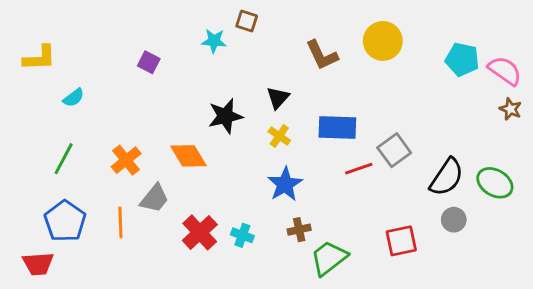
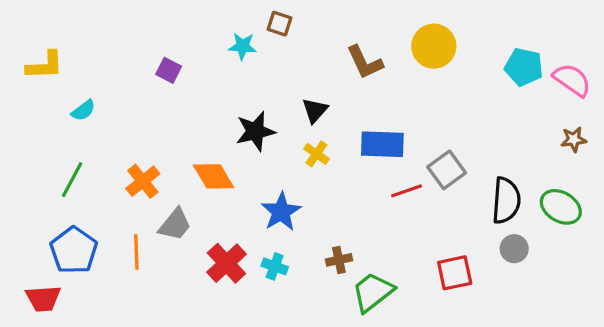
brown star: (510, 109) -> (574, 139), moved, turned -30
black semicircle: (447, 177) -> (506, 200), turned -30
blue star: (285, 184) -> (281, 212), moved

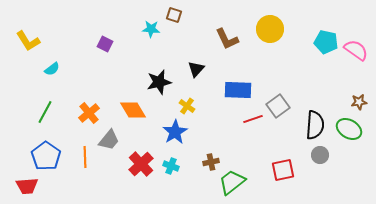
yellow L-shape: (45, 65) -> (28, 41), turned 60
brown star: (574, 139) -> (359, 102), moved
yellow cross: (316, 154) -> (187, 106), moved

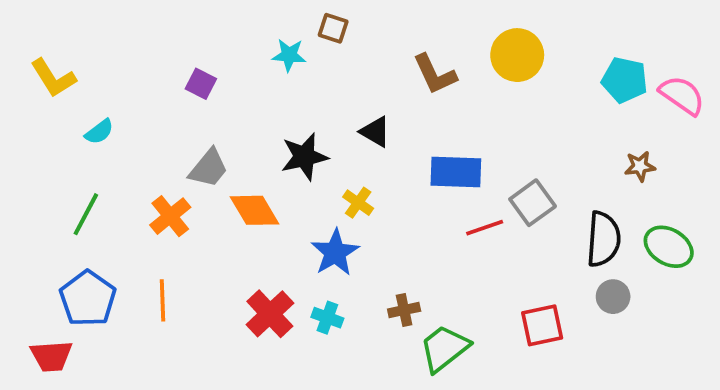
black triangle: (196, 69) -> (375, 132), turned -42
brown star: (359, 102) -> (640, 166), moved
gray trapezoid: (109, 140) -> (209, 168), moved

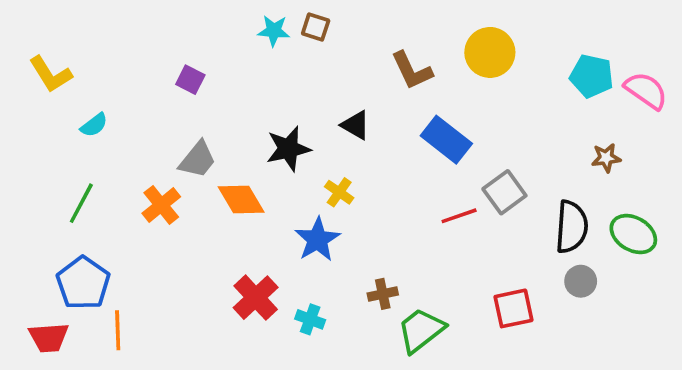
cyan star: (289, 55) -> (274, 31), moved
blue rectangle: (456, 172) -> (446, 140), moved, turned 36
orange line: (163, 300) -> (118, 330), moved
cyan cross: (327, 318) -> (310, 319), moved

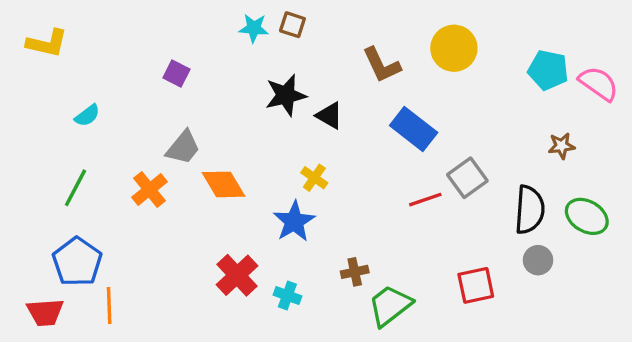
yellow L-shape: (50, 74) -> (47, 43), moved, turned -45
black star: (288, 149) -> (286, 95), moved

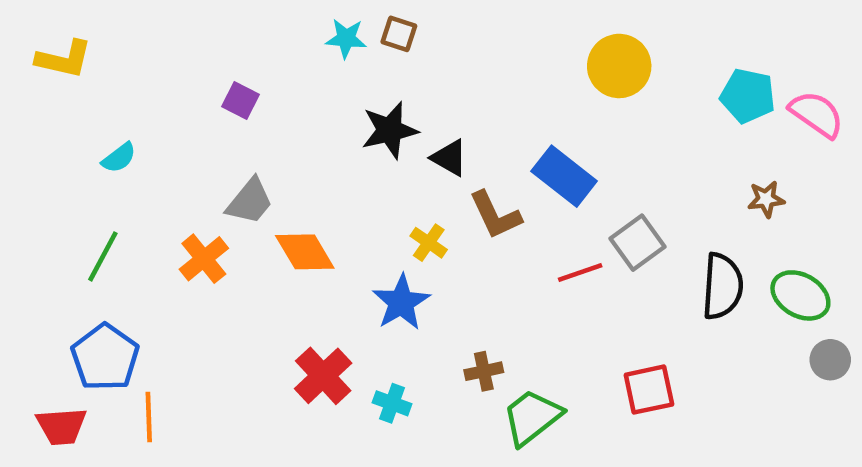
brown L-shape: (382, 65) -> (495, 215), moved
gray circle: (538, 260) -> (830, 360), moved

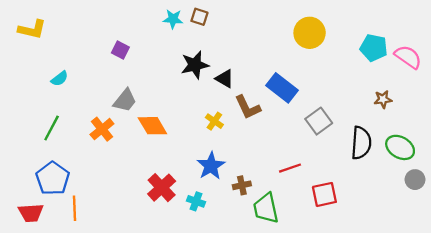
red line: (580, 273) -> (290, 168), moved
blue star: (401, 302) -> (211, 166), moved
green trapezoid: (532, 417) -> (266, 208), turned -64

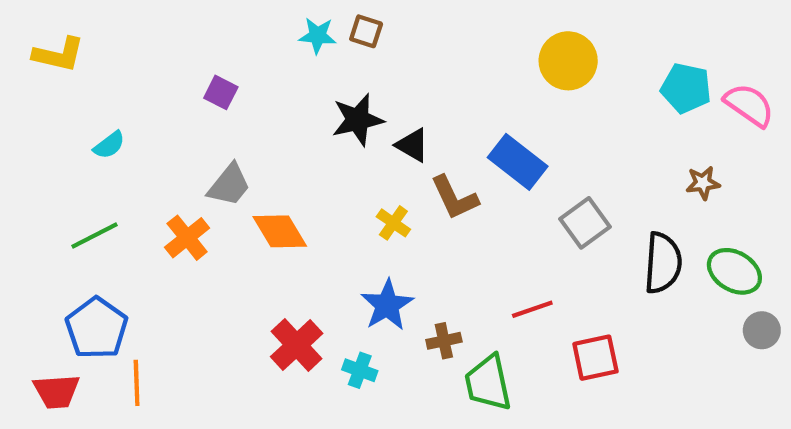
green line: (52, 128) -> (94, 236), turned 35

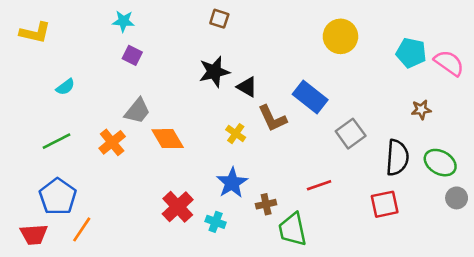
cyan star: (318, 36) -> (123, 21), moved
red square: (595, 358) -> (385, 204), moved
orange line: (137, 383) -> (82, 229), turned 36

